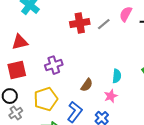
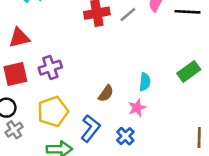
purple cross: (54, 65) -> (50, 68), moved

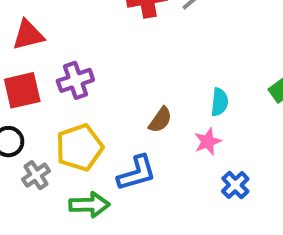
blue L-shape: (90, 128) -> (137, 173), turned 36
gray cross: (14, 130) -> (36, 175), moved
blue cross: (125, 136) -> (235, 185), moved

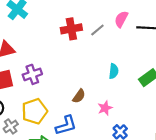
cyan semicircle: (220, 102) -> (114, 71), moved

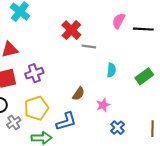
red cross: (71, 29) -> (71, 30), turned -36
gray line: (97, 30) -> (89, 46), moved, turned 48

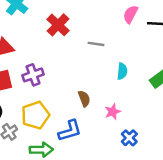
red cross: (71, 30) -> (58, 25), moved
brown semicircle: (79, 94) -> (84, 99), turned -56

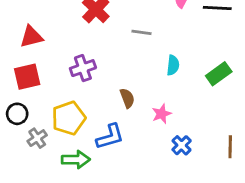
purple cross: (33, 75) -> (83, 68), moved

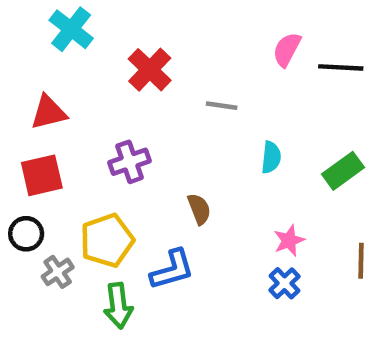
pink star: (162, 114) -> (289, 240), moved
brown line: (230, 147) -> (361, 261), moved
green arrow: (76, 160) -> (118, 306), turned 84

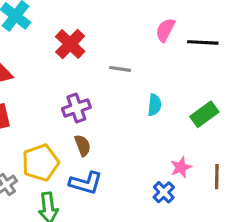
purple cross: (129, 162) -> (76, 108), moved
brown semicircle: (199, 209) -> (83, 145), moved
pink star: (289, 240) -> (181, 167), moved
blue L-shape: (172, 270) -> (86, 183), turned 32

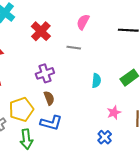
pink semicircle: (165, 30) -> (83, 22), moved
cyan semicircle: (154, 105) -> (96, 81), moved
blue cross: (164, 192) -> (105, 137), moved

